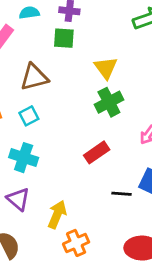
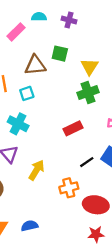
green square: (64, 38) -> (60, 54), moved
black line: (121, 194) -> (87, 162), turned -48
orange cross: (76, 243) -> (69, 188), moved

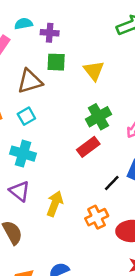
purple cross: (69, 20) -> (50, 33), moved
green cross: (88, 92) -> (98, 117), moved

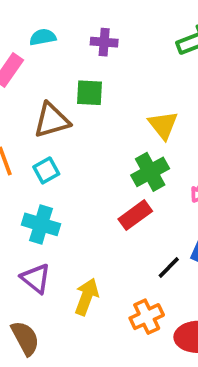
purple cross: (50, 33) -> (104, 42), moved
yellow triangle: (94, 71) -> (163, 125), moved

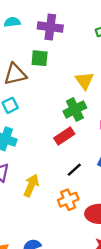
purple cross: (104, 42) -> (50, 27), size x1.5
black line: (169, 268) -> (74, 170), moved

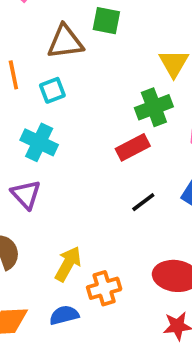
yellow arrow: (31, 185) -> (68, 264), moved
orange cross: (68, 200) -> (104, 288), moved

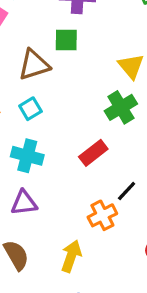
red rectangle: (133, 147) -> (93, 153), moved
purple triangle: (26, 194) -> (24, 203), turned -44
orange cross: (104, 288) -> (102, 215), moved

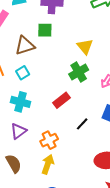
purple triangle: (24, 203) -> (18, 131), turned -30
orange cross: (102, 215) -> (49, 140), moved

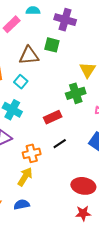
cyan square: (23, 73) -> (21, 82), turned -32
black line: (82, 124) -> (60, 144), moved

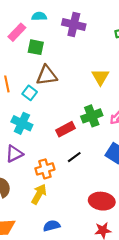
green square: (52, 45) -> (36, 47), moved
brown triangle: (29, 56) -> (47, 75), moved
green cross: (76, 93) -> (92, 116), moved
blue semicircle: (22, 205) -> (52, 226), moved

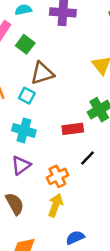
green square: (36, 47) -> (25, 44), turned 35
red rectangle: (65, 129) -> (73, 129), turned 30

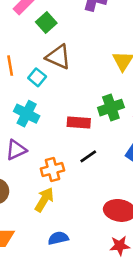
brown triangle: (42, 73) -> (58, 57), turned 30

